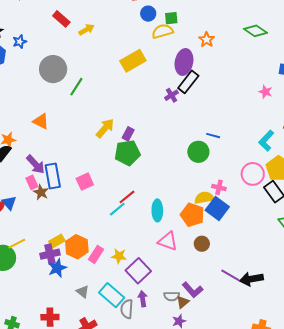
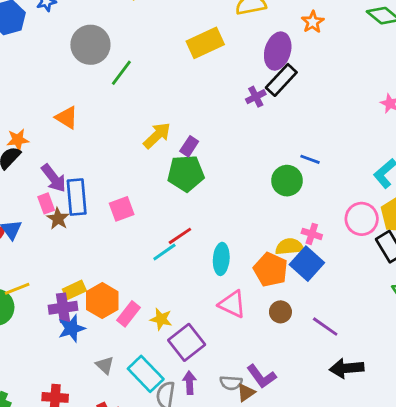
purple line: (230, 275) -> (325, 327), moved

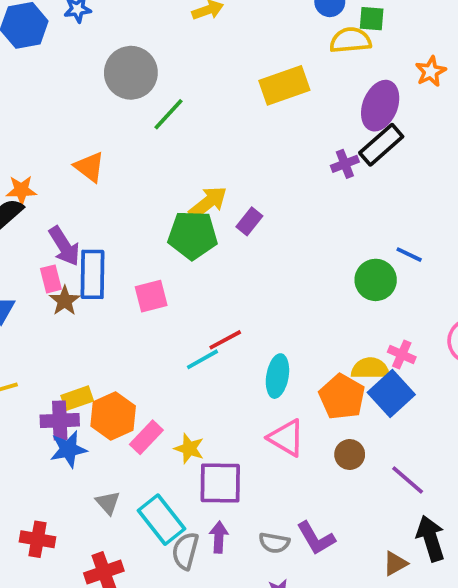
green pentagon: (186, 173) -> (193, 235), moved
purple square: (187, 342) -> (220, 483), turned 33
black arrow: (347, 368) -> (431, 538), turned 72
brown triangle: (246, 393) -> (395, 563), moved

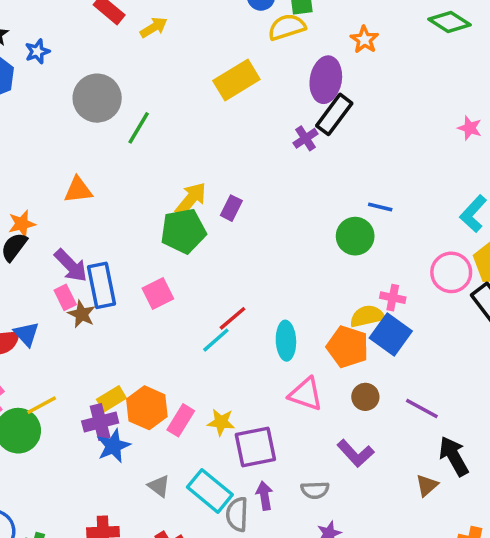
orange triangle: (89, 167) -> (78, 190), turned -32
purple L-shape: (316, 538) -> (355, 453), moved

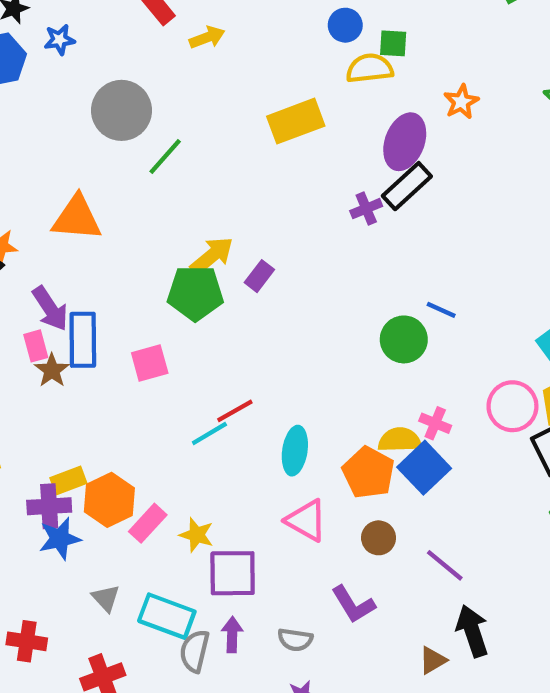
orange triangle: (78, 190) -> (77, 218), size x1.4
cyan rectangle: (210, 491) -> (167, 616), turned -30

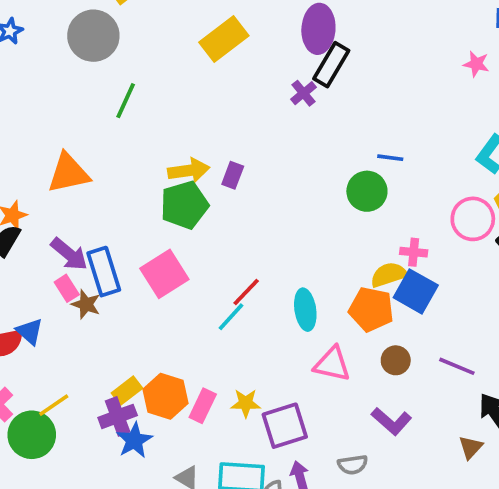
gray circle: (122, 110) -> (93, 36), moved
yellow arrow: (212, 256) -> (189, 170), turned 48
pink square: (150, 363) -> (164, 274), size x1.4

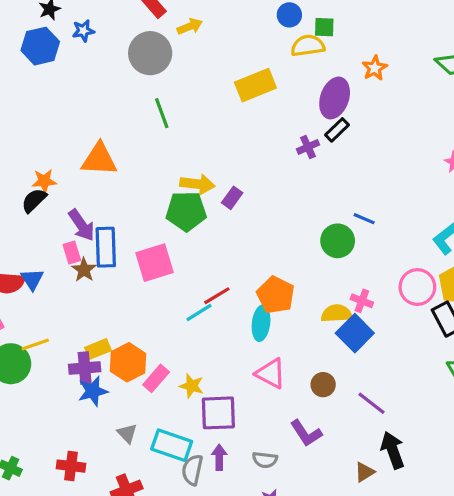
black rectangle: (331, 65) -> (337, 130), size x0.7
green line: (126, 101) -> (162, 113), turned -60
orange pentagon: (371, 309) -> (276, 295), moved

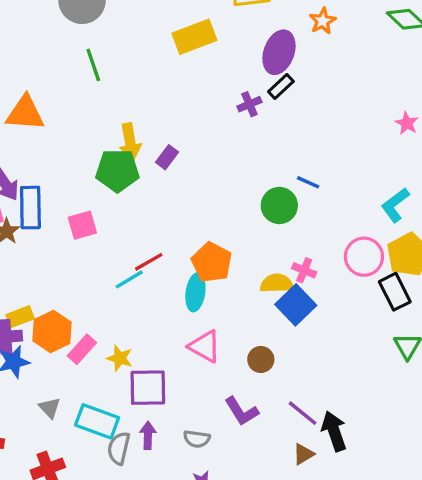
yellow arrow: (197, 184) -> (130, 142), turned 72
pink square: (155, 263) -> (82, 225), size x0.7
purple line: (371, 403) -> (303, 413), moved

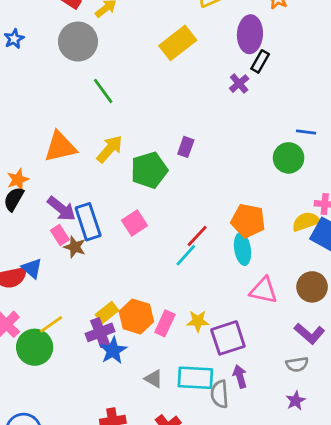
yellow arrow: (130, 142) -> (110, 149), moved, turned -112
brown circle: (261, 359) -> (312, 287), size x1.4
gray semicircle: (197, 439) -> (297, 364), moved

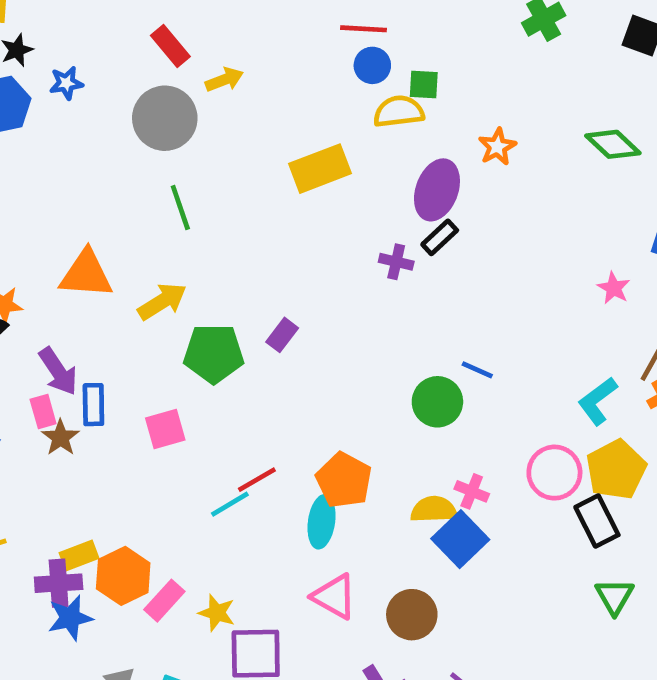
purple cross: (239, 84) -> (396, 262), turned 36
blue rectangle: (88, 222) -> (93, 405), size x0.7

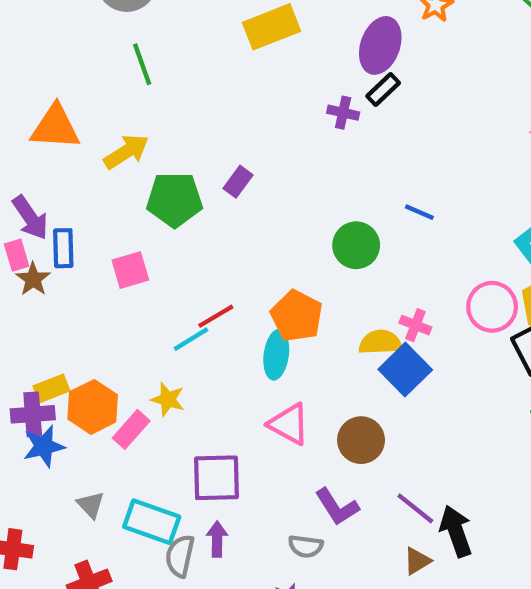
green circle: (437, 402) -> (356, 245), moved
yellow star: (217, 613) -> (168, 399), moved

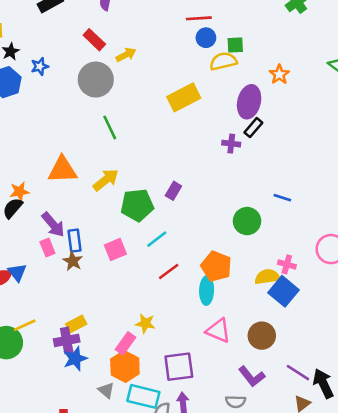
brown star: (33, 279) -> (73, 261), moved
cyan line: (191, 339) -> (157, 239), moved
orange hexagon: (93, 407) -> (125, 366), moved

